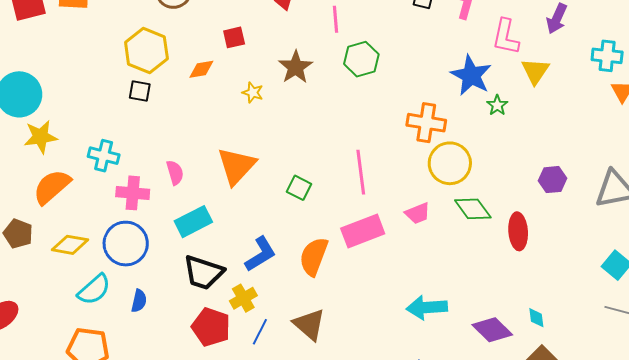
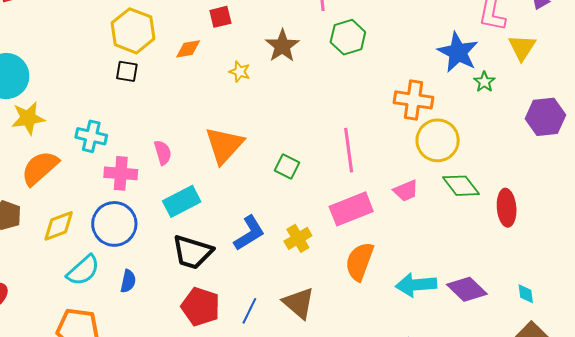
purple hexagon: (553, 180) -> (545, 117), moved, size x1.4
yellow diamond: (70, 245) -> (59, 226), turned -30
orange semicircle: (314, 256) -> (360, 261), moved
yellow cross: (243, 298) -> (298, 238), moved
purple diamond: (492, 330) -> (467, 289), moved

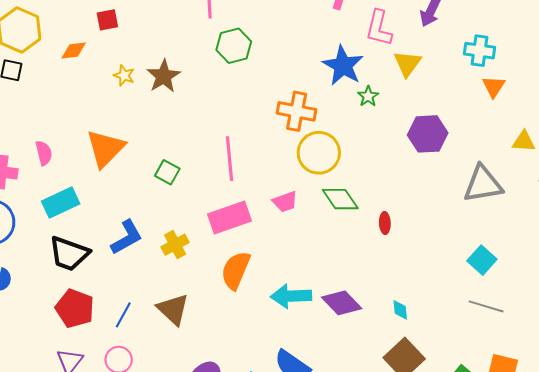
brown star: (282, 46) -> (164, 76), moved
red ellipse: (507, 208) -> (385, 223), size x0.6

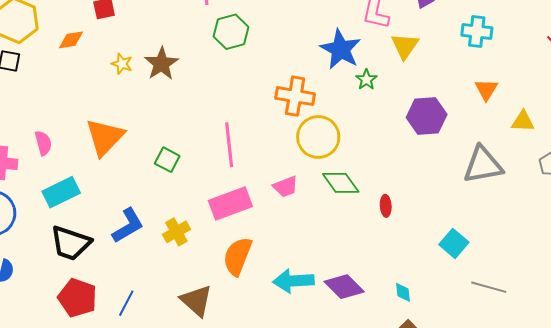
orange triangle: (494, 87) -> (486, 90), moved
cyan square: (482, 260) -> (454, 243), moved
brown triangle: (173, 309) -> (196, 301), moved

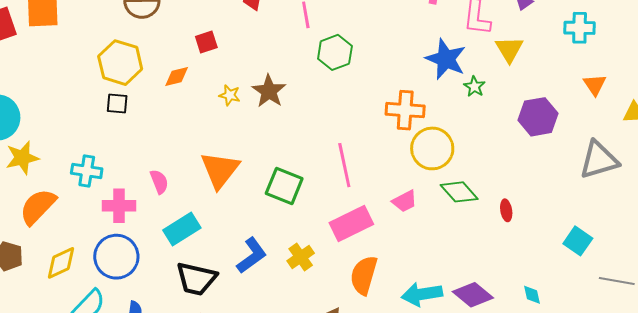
green square: (167, 160) -> (284, 186), size x1.5

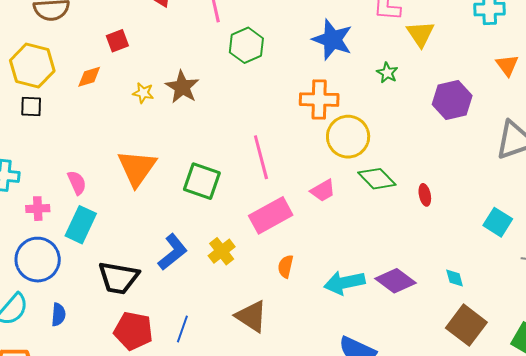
blue star: (446, 59) -> (332, 40), moved
pink cross: (119, 206) -> (38, 209), size x0.7
cyan rectangle: (182, 229) -> (81, 225), moved, turned -30
orange semicircle: (364, 275) -> (286, 266), size x0.6

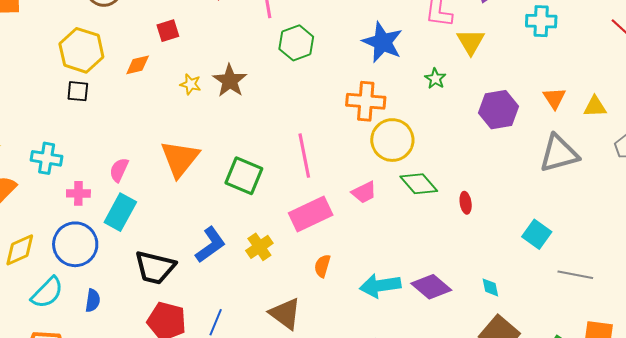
orange triangle: (507, 65) -> (554, 98), moved
pink semicircle: (77, 183) -> (119, 170), turned -135

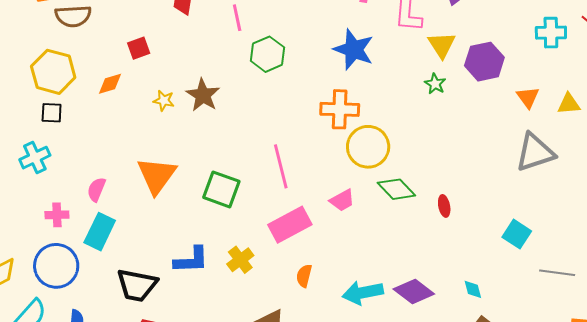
cyan cross: (541, 21) -> (551, 33), moved
green star: (435, 79) -> (435, 84), moved
purple hexagon: (499, 110) -> (484, 62), moved
cyan cross: (47, 158) -> (35, 158), moved, turned -32
blue L-shape: (210, 245) -> (191, 260), turned 36

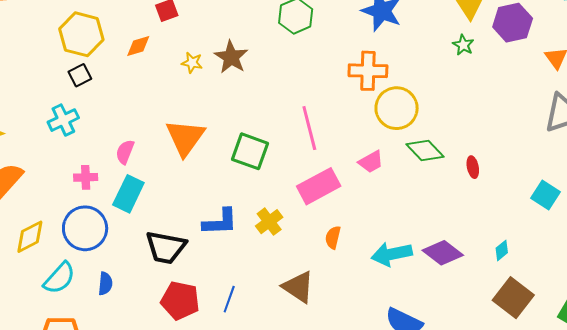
black square: (52, 113) -> (80, 75), turned -30
cyan diamond: (473, 289) -> (502, 250), turned 65

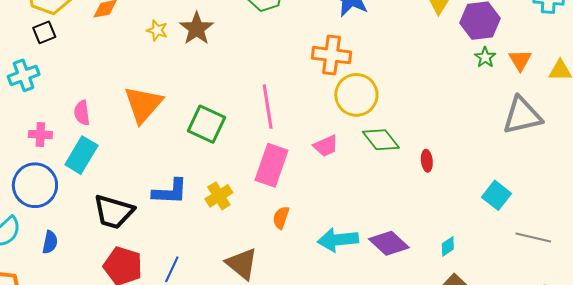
green star: (463, 45) -> (485, 57), moved
pink semicircle: (125, 152) -> (82, 113), turned -35
pink rectangle: (319, 186) -> (271, 165), turned -48

